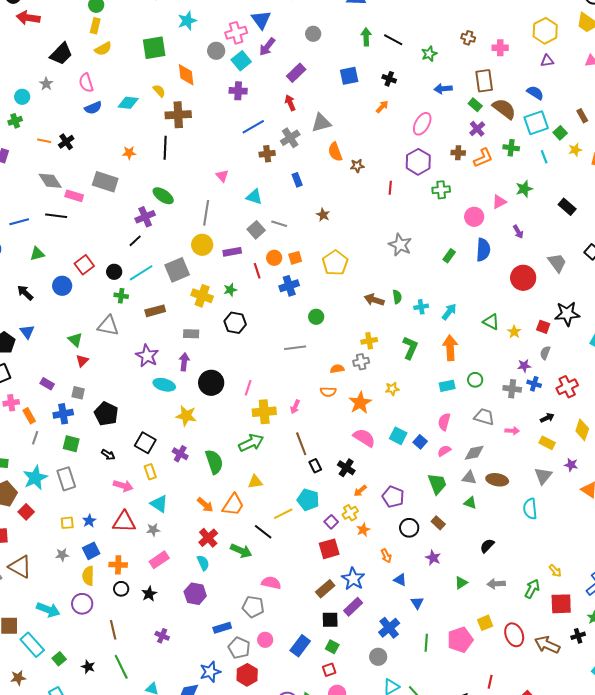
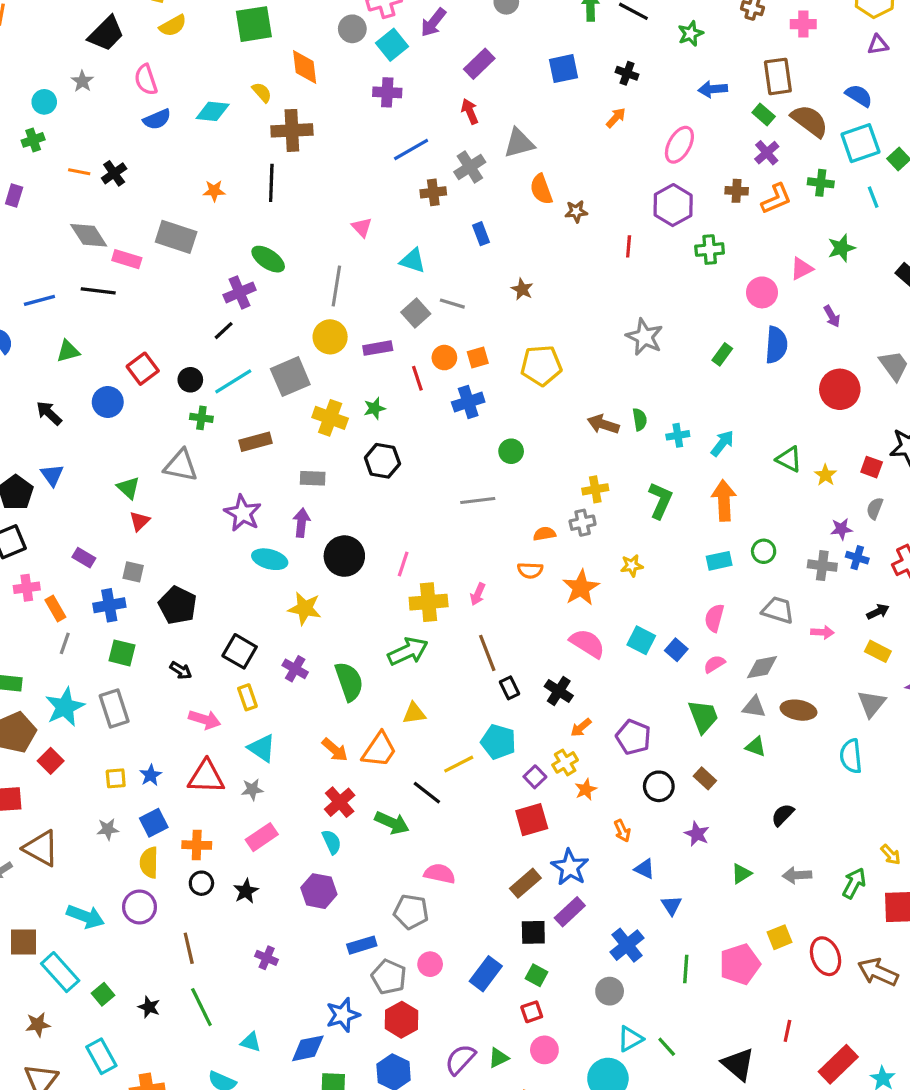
yellow pentagon: (335, 263) -> (541, 365), turned 30

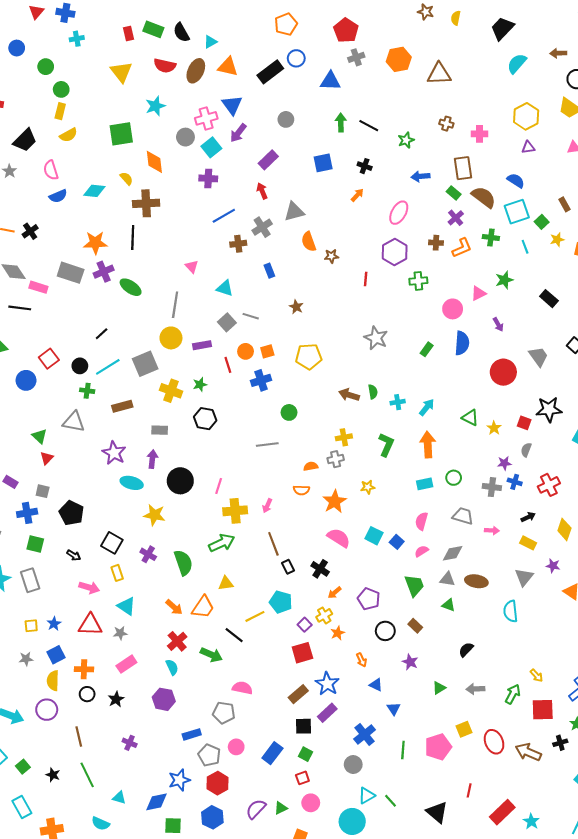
orange star: (214, 191) -> (95, 243), size x1.6
purple cross: (240, 292) -> (104, 272), moved

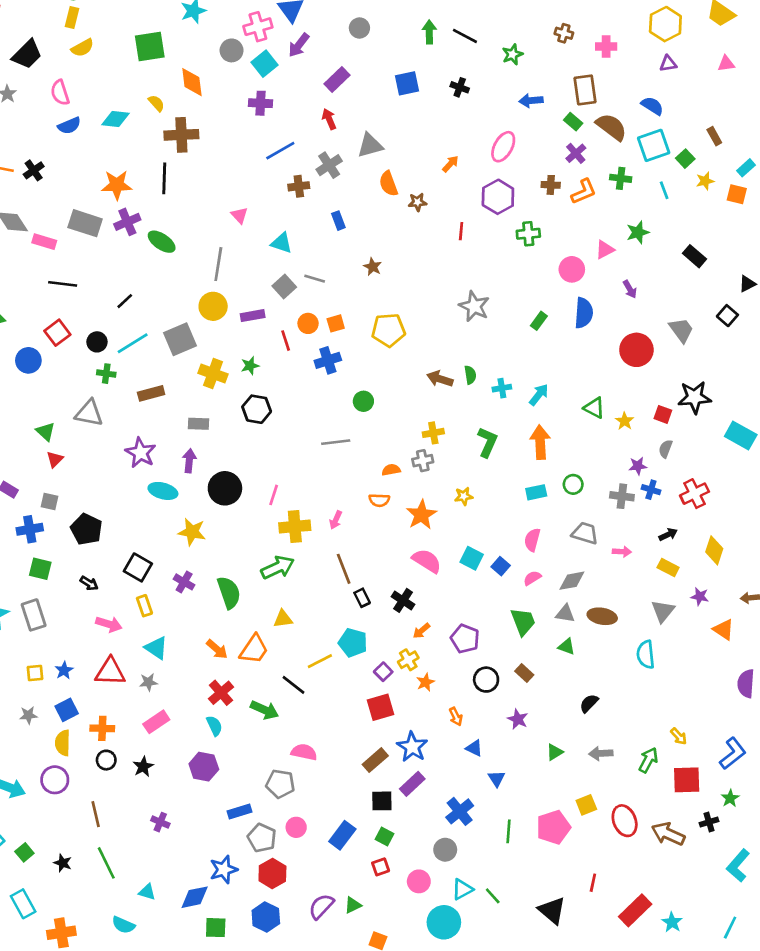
orange arrow: (357, 195) -> (450, 164), moved
black line: (20, 308) -> (63, 284), moved
pink circle: (311, 803) -> (419, 881), moved

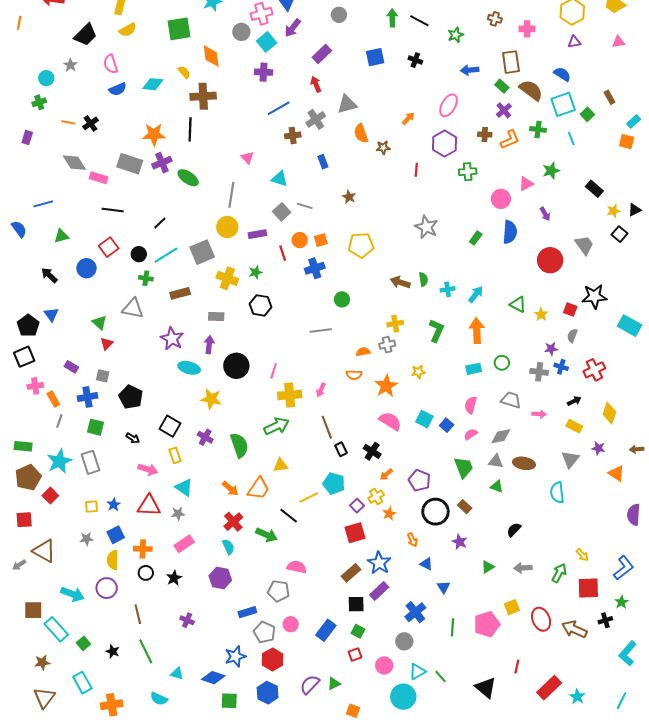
yellow star: (705, 181) -> (613, 211), moved
black circle: (486, 680) -> (435, 512), size x1.4
blue diamond: (195, 897) -> (213, 678), turned 30

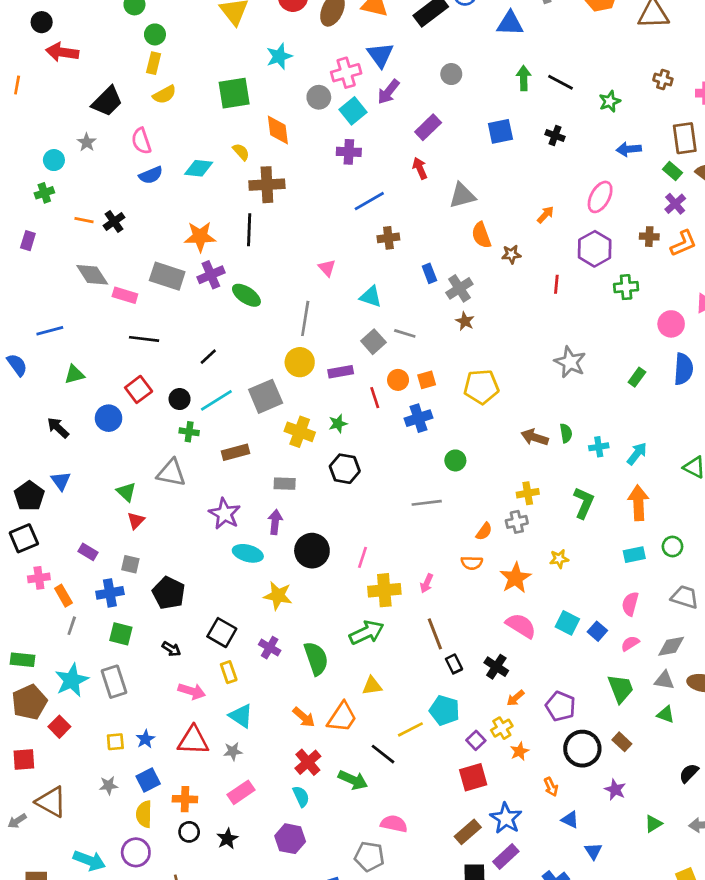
gray cross: (316, 119) -> (459, 288), moved
orange semicircle: (363, 352) -> (484, 531), turned 136

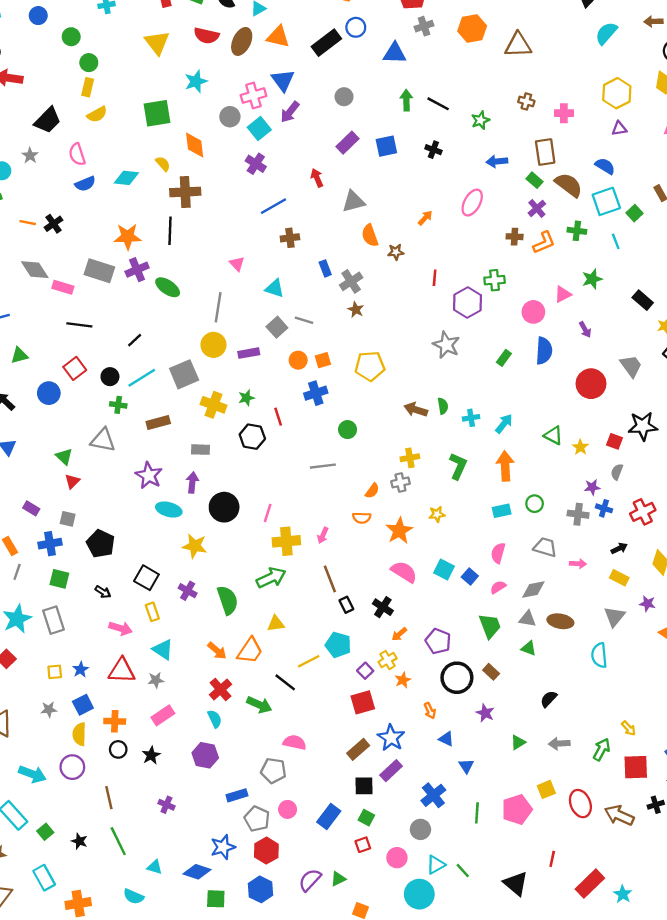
purple rectangle: (428, 127) -> (348, 143), moved
purple cross: (349, 152) -> (256, 164), turned 30
purple hexagon: (595, 249) -> (468, 303), moved
red line: (375, 398) -> (278, 417), moved

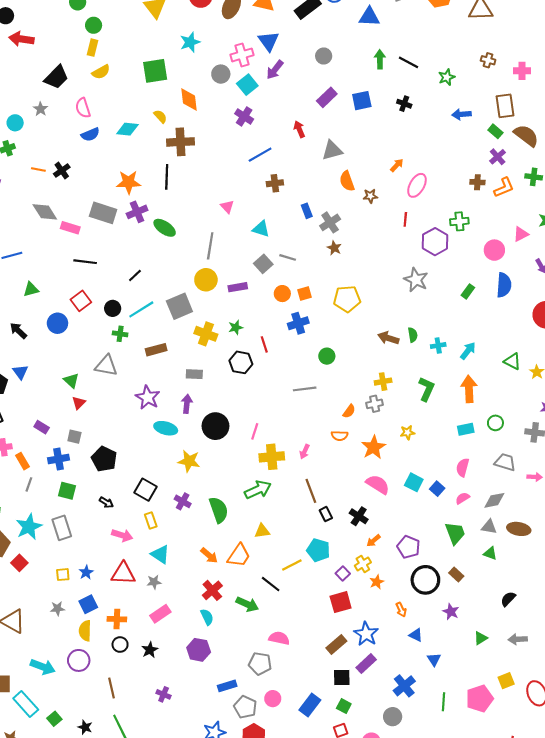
pink ellipse: (472, 203) -> (417, 185), moved

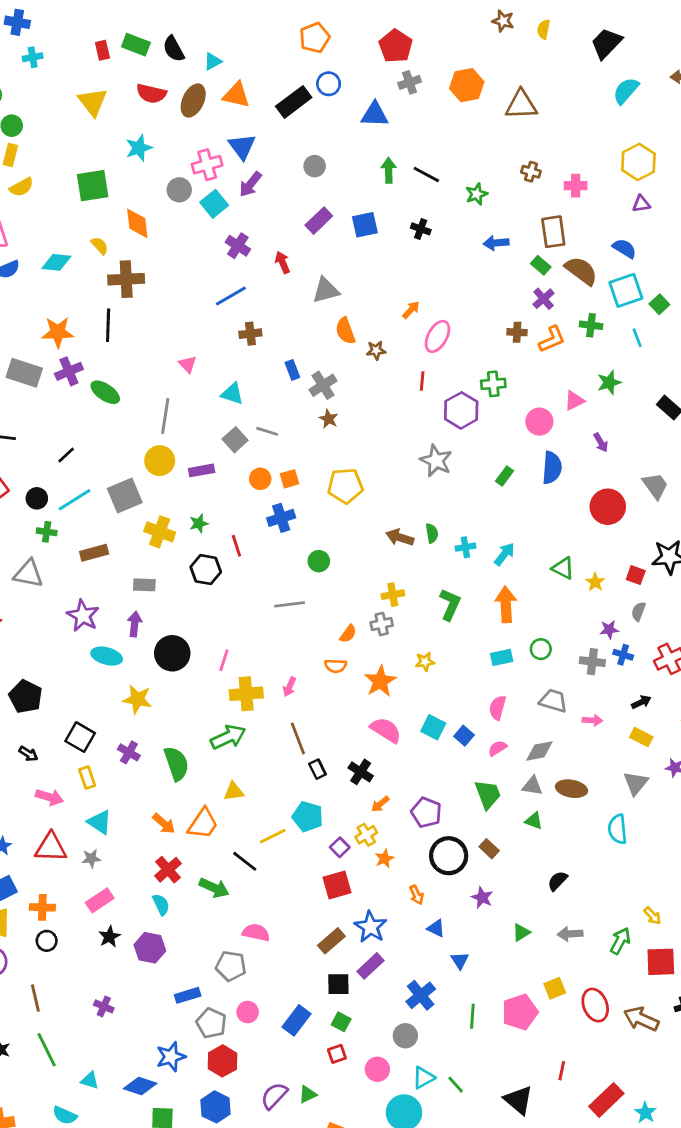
purple cross: (244, 116) -> (238, 246), moved
black star: (150, 650) -> (109, 937), moved

